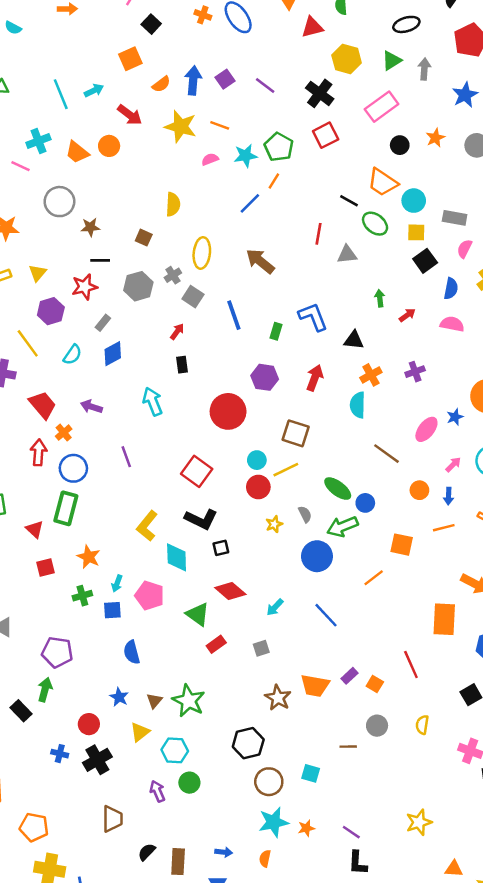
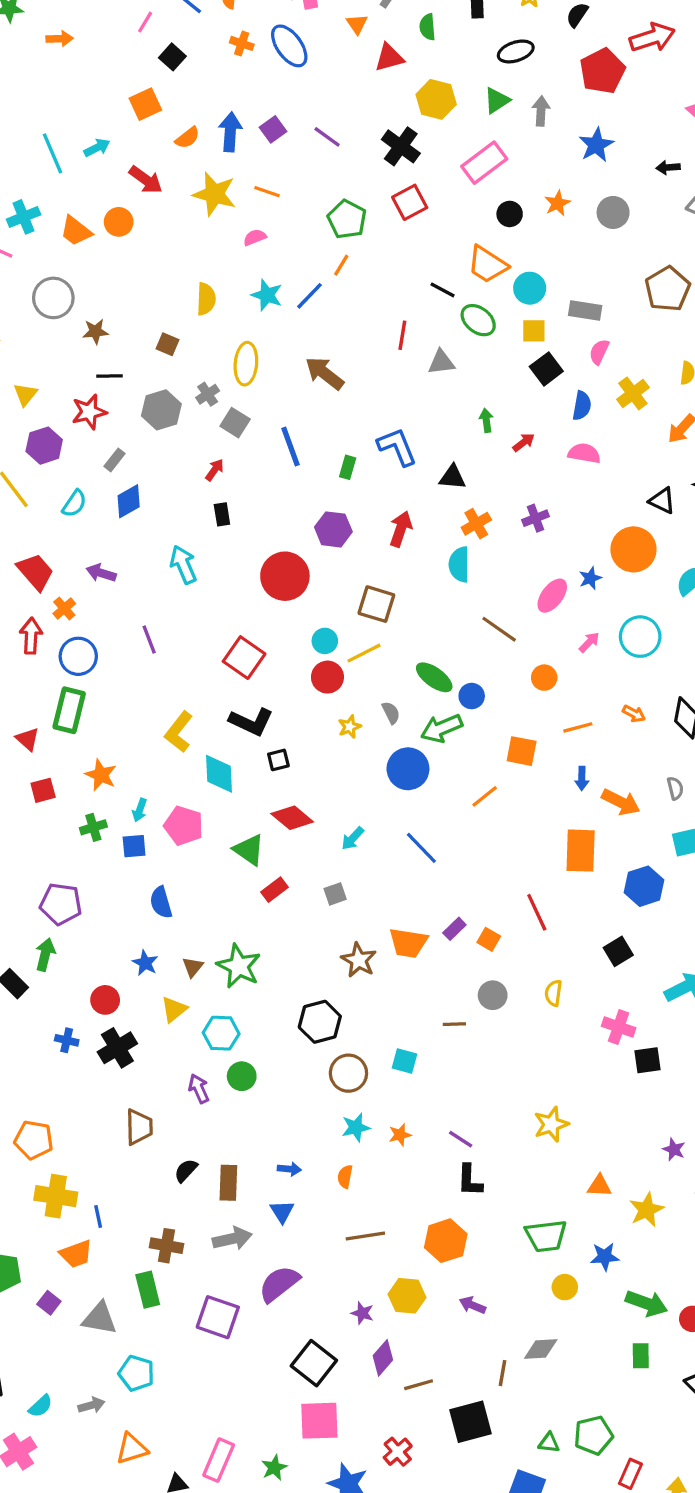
cyan star: (246, 156) -> (267, 295), moved, turned 30
blue arrow: (449, 496) -> (582, 778), moved
cyan star: (274, 822) -> (356, 1127), size x0.7

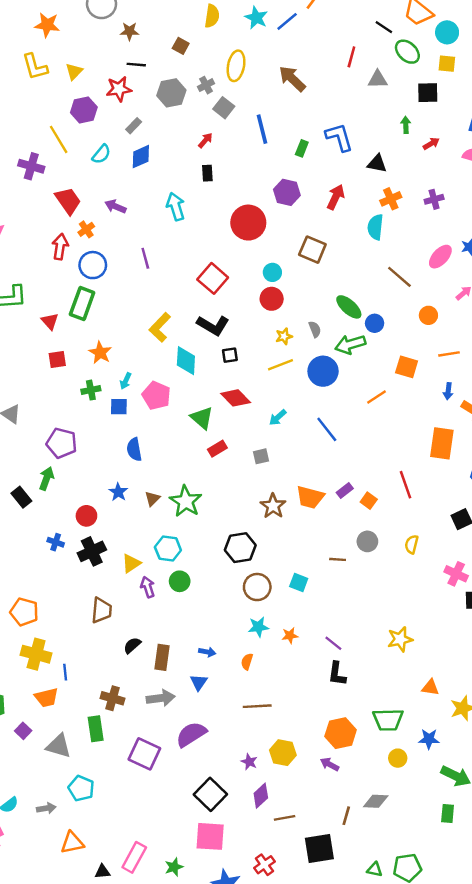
black square: (546, 369) -> (428, 93), moved, turned 30
yellow line: (364, 653) -> (280, 365), moved
yellow triangle: (174, 1009) -> (131, 563), moved
orange hexagon: (446, 1241) -> (341, 733), moved

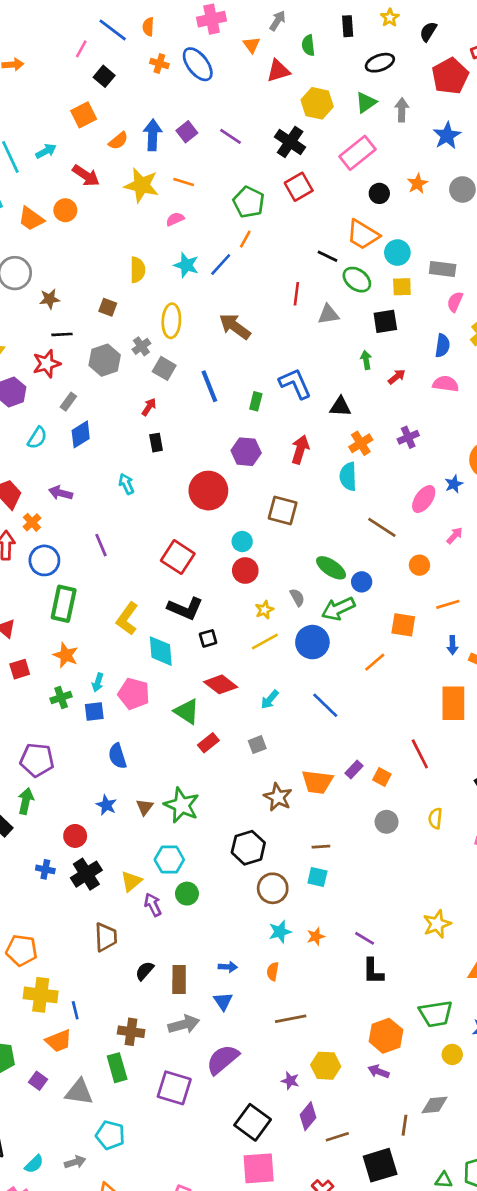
cyan arrow: (176, 207) -> (126, 484), size x0.7
green rectangle: (82, 304) -> (64, 604), moved
brown line: (338, 559) -> (321, 847), moved

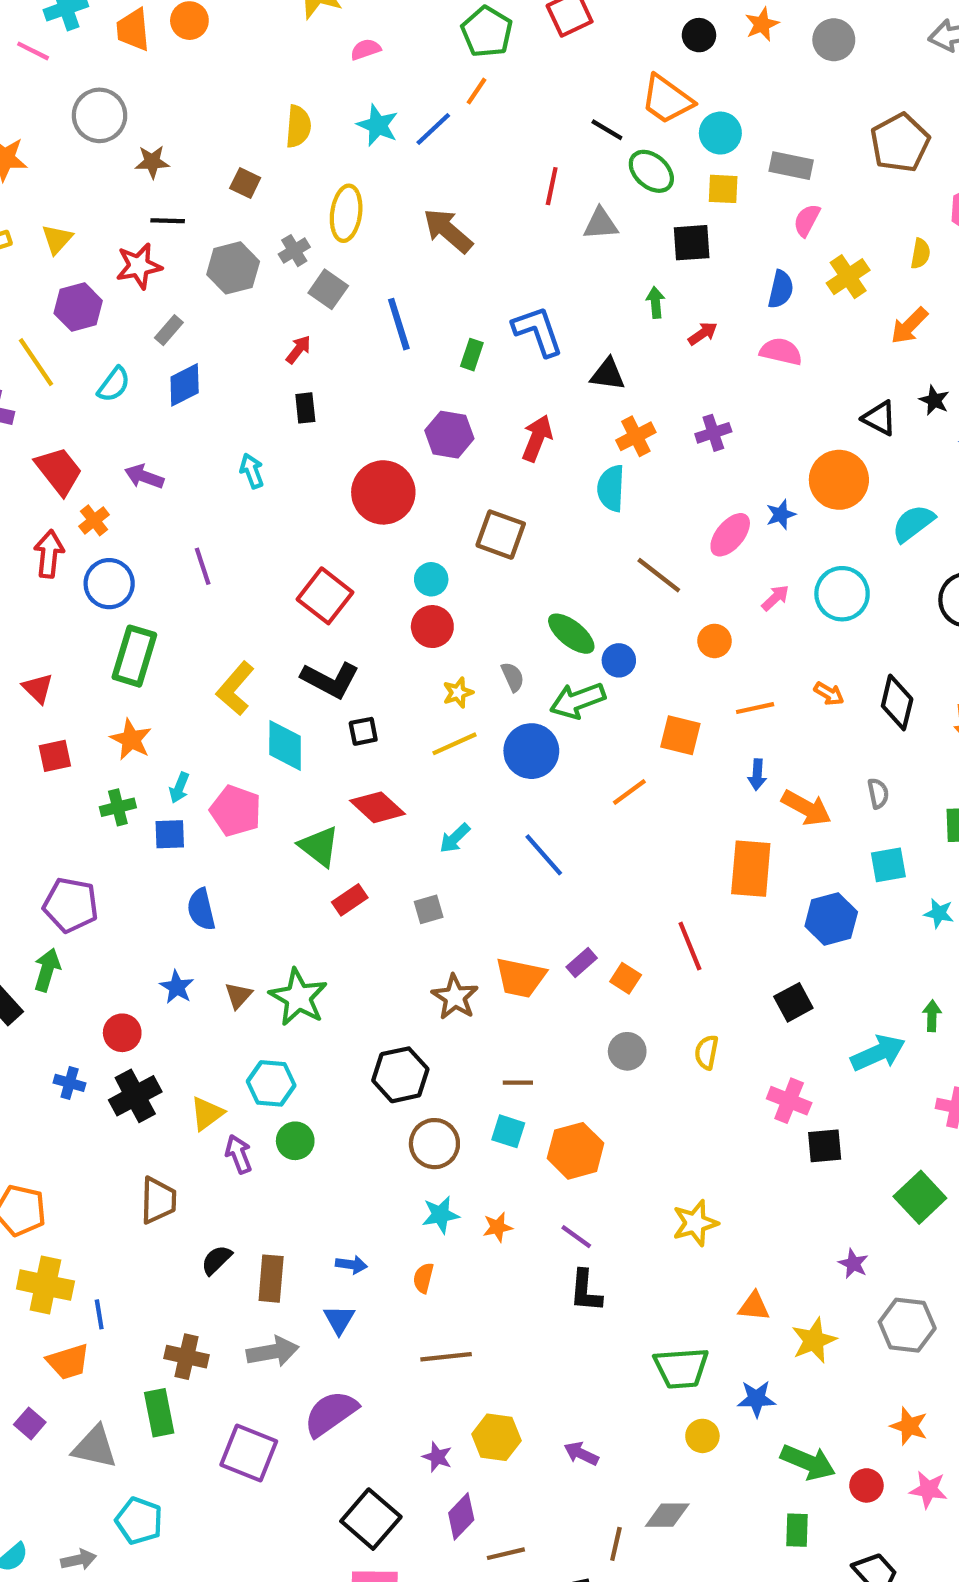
orange trapezoid: (31, 219) -> (133, 30), turned 44
orange hexagon: (386, 1036) -> (576, 1151), moved

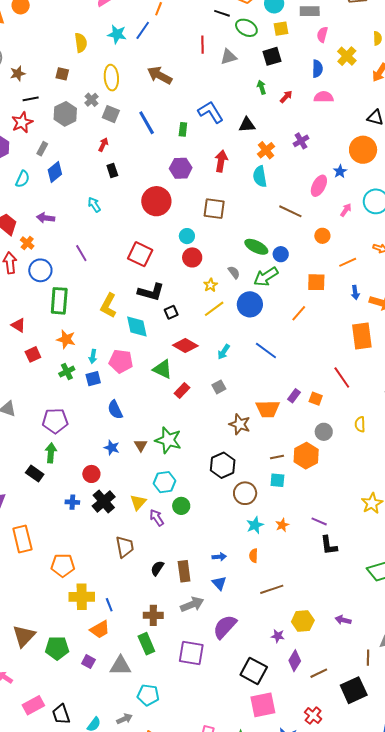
orange hexagon: (576, 1151) -> (306, 456), moved

